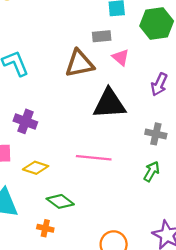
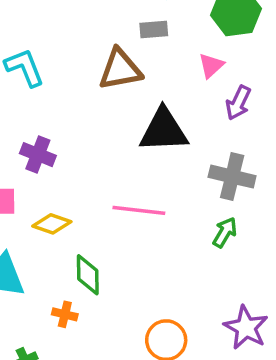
pink triangle: (121, 57) -> (211, 65), moved, turned 36
gray cross: (156, 134) -> (232, 177), size x1.4
green diamond: (60, 201) -> (88, 275), turned 52

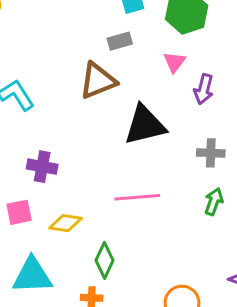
gray cross: (232, 177) -> (211, 153), size x0.7
green diamond: (88, 275) -> (105, 260), turned 36

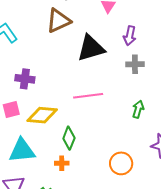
purple arrow: (204, 89) -> (130, 36), moved
green arrow: (214, 202) -> (138, 109), moved
yellow diamond: (66, 223) -> (42, 115), size x1.4

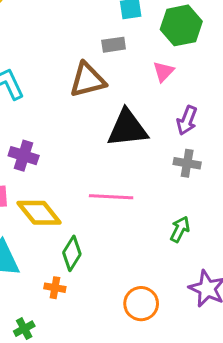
yellow diamond: (42, 115) -> (39, 213), turned 36

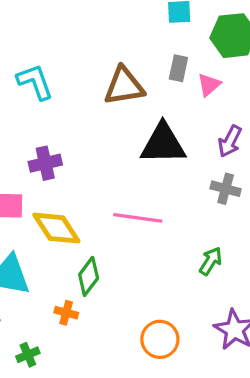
gray rectangle: (114, 45) -> (178, 68), moved, turned -75
purple cross: (24, 156) -> (45, 163), turned -36

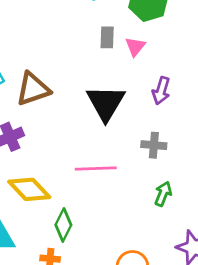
brown triangle: (124, 86) -> (33, 89), moved
black triangle: (163, 144) -> (106, 103), turned -48
gray cross: (226, 189) -> (154, 145), moved

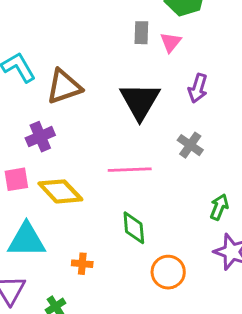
gray cross: (154, 145) -> (190, 145), turned 30
green arrow: (163, 194) -> (219, 207), moved
green diamond: (63, 225) -> (134, 228), moved, turned -32

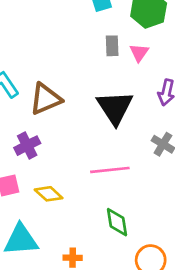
yellow diamond: (60, 191) -> (49, 194), size x0.7

